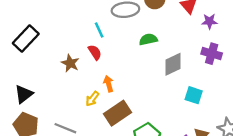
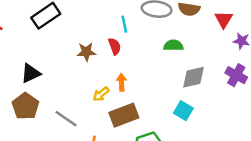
brown star: (70, 63) -> (86, 52), turned 30
cyan square: (194, 95) -> (183, 111), moved

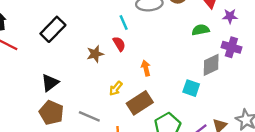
green semicircle: (173, 45) -> (201, 30), moved
gray diamond: (193, 77) -> (211, 65), moved
orange arrow: (122, 82) -> (146, 68), moved

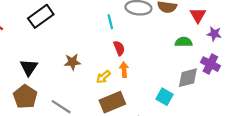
red semicircle: (119, 44) -> (119, 48), moved
brown star: (95, 54) -> (72, 62), moved
black triangle: (50, 83) -> (29, 67), turned -30
yellow arrow: (116, 88) -> (103, 77), moved

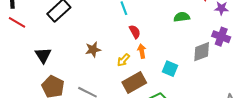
green semicircle: (184, 42) -> (182, 17), moved
black triangle: (29, 67) -> (43, 55), moved
cyan square: (165, 97) -> (170, 69), moved

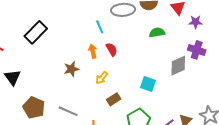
orange arrow: (142, 51) -> (93, 51), moved
black triangle: (43, 55) -> (13, 77), moved
brown rectangle: (134, 82) -> (114, 99), size x0.6

